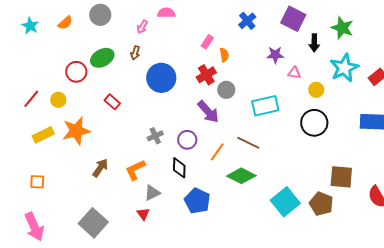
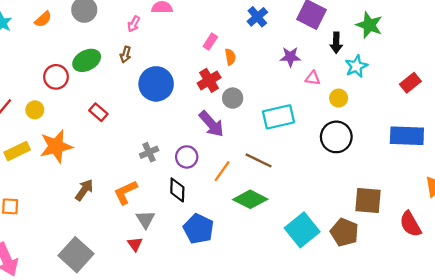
cyan star: (344, 68) -> (356, 66), moved, size x0.7
gray triangle: (152, 193) -> (145, 219), turned -36

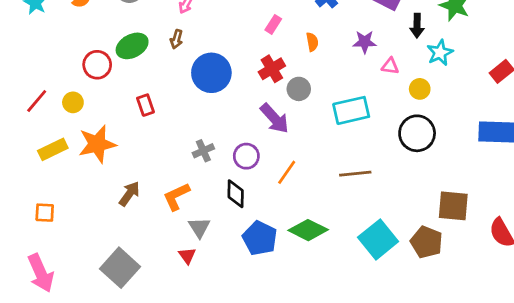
orange semicircle: (230, 57) -> (312, 42), moved
red rectangle: (98, 112) -> (146, 105), turned 30
brown line: (259, 160) -> (355, 174), moved, turned -32
green diamond: (250, 199) -> (308, 230), moved

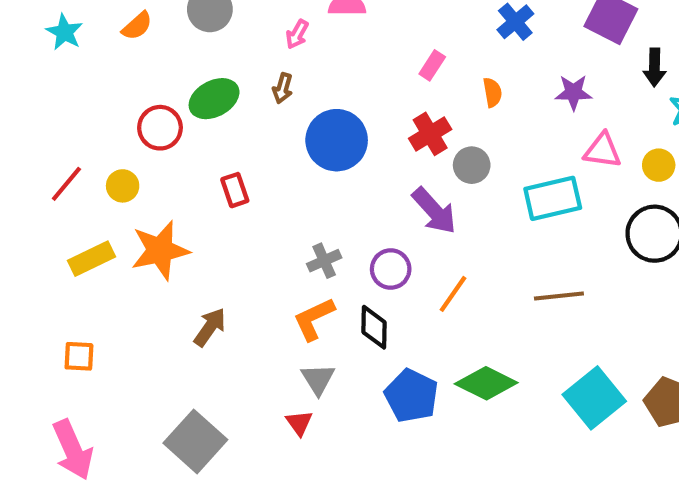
pink triangle: (390, 66) -> (603, 151), moved, size x1.4
orange L-shape: (176, 196) -> (314, 319), moved

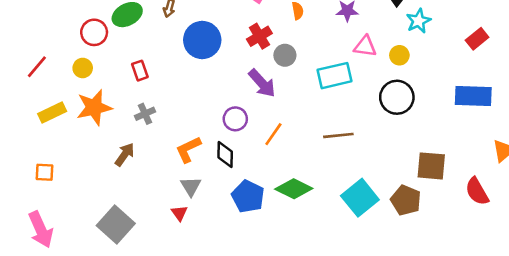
yellow circle: (123, 186) -> (83, 68), moved
gray cross: (324, 261) -> (145, 114), moved

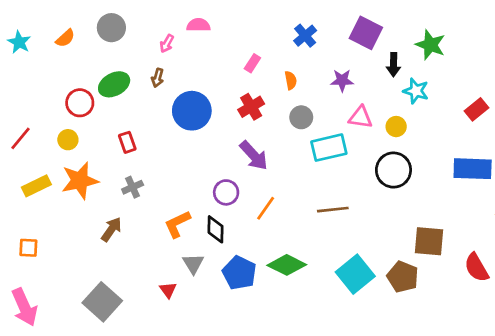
cyan star: (418, 21) -> (416, 91), turned -30
gray circle: (285, 55) -> (301, 117), moved
gray triangle: (191, 186) -> (193, 264), moved

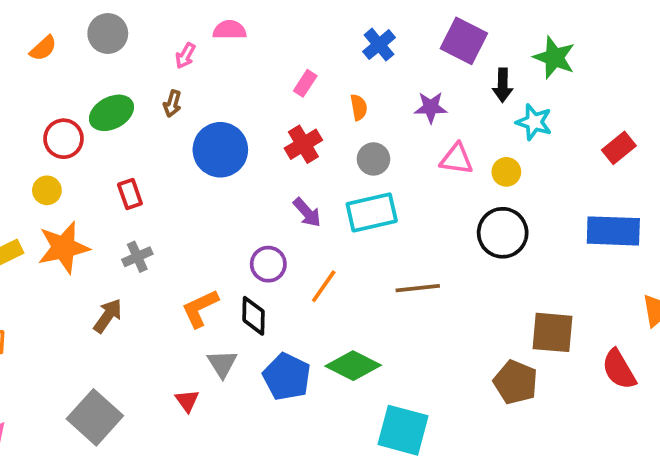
cyan rectangle: (329, 148) -> (372, 212), moved
purple arrow: (254, 156) -> (307, 212), size x0.7
cyan square: (355, 274) -> (403, 430), moved, turned -36

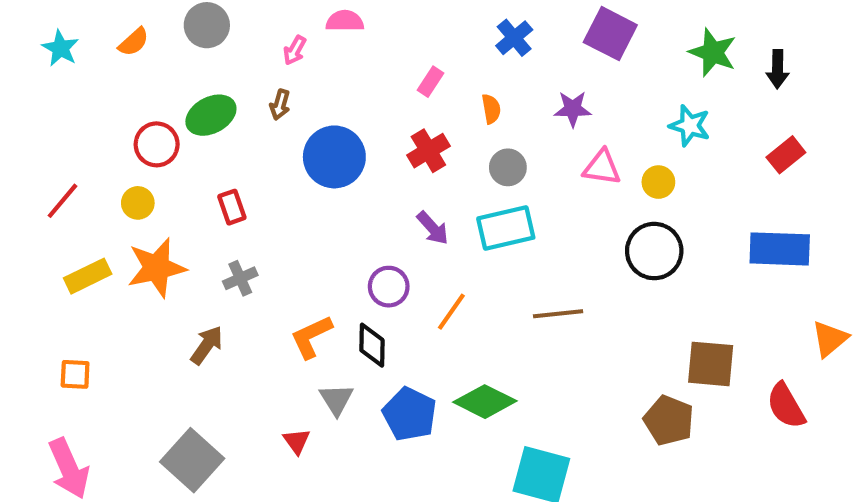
black arrow: (503, 85) -> (778, 69), moved

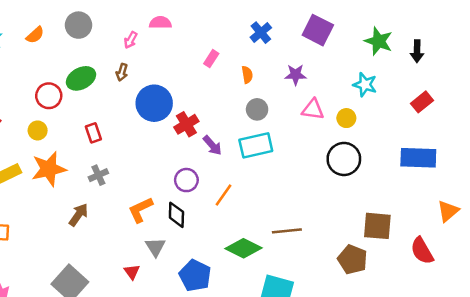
red cross: (428, 151) -> (186, 124), moved
brown line: (558, 314) -> (287, 231), moved
blue pentagon: (410, 414) -> (195, 276), moved

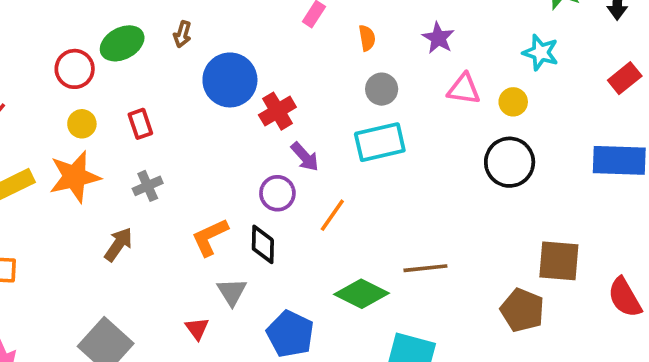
purple star: (296, 75) -> (438, 38), turned 30
yellow circle: (38, 130) -> (82, 124), moved
purple arrow: (212, 145) -> (305, 157), moved

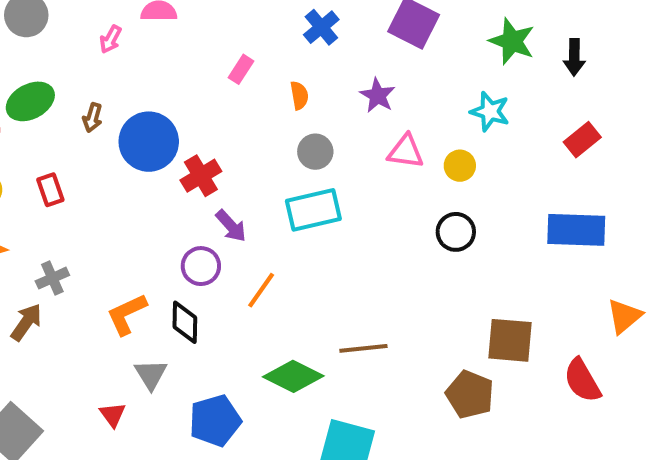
brown arrow: (182, 34) -> (93, 118), moved
black circle: (510, 162) -> (456, 232), size x0.7
gray cross: (148, 186) -> (52, 278), moved
blue pentagon: (290, 334) -> (215, 421), turned 30

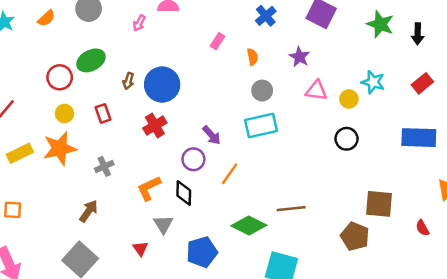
cyan star: (490, 111) -> (373, 82), moved
brown arrow: (93, 118) -> (128, 81), moved
red cross: (201, 176) -> (155, 126), moved
brown arrow: (26, 322) -> (89, 211), moved
red semicircle: (582, 380) -> (422, 228), size x0.6

